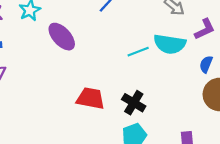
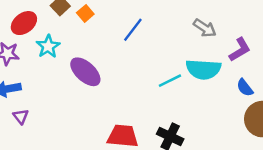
blue semicircle: (206, 64) -> (245, 88), turned -54

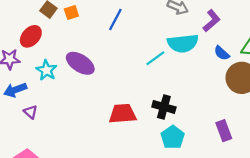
orange square: (85, 13) -> (71, 12), turned 32
red ellipse: (24, 23) -> (31, 36), moved
cyan star: (48, 46) -> (46, 70), moved

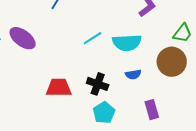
cyan semicircle: (183, 43) -> (127, 43), moved
blue semicircle: (222, 53) -> (133, 74), moved, turned -56

